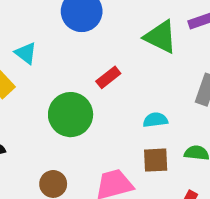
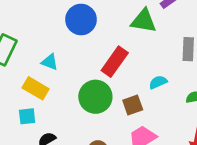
red rectangle: (108, 77) -> (115, 62), size x1.6
brown square: (156, 160) -> (133, 105), moved

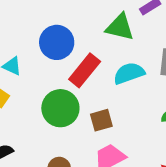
blue circle: (81, 19) -> (57, 42), moved
cyan semicircle: (158, 82) -> (129, 73), moved, size x1.5

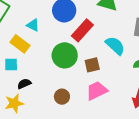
cyan semicircle: (129, 73) -> (115, 46), moved, turned 60

